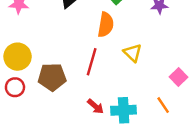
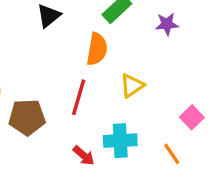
yellow triangle: (133, 53) -> (132, 86), turned 42
cyan cross: (124, 110) -> (120, 141), moved

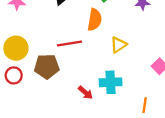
red line: (79, 97) -> (69, 44), moved, turned 65
orange line: (172, 154) -> (145, 105), moved, turned 42

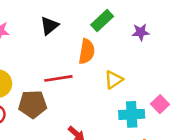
cyan cross: (111, 82) -> (132, 114), moved

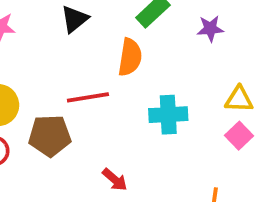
yellow triangle: (114, 80) -> (239, 99), moved, turned 36
cyan cross: (132, 114) -> (168, 115), moved

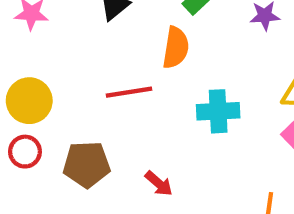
brown pentagon: (50, 136) -> (87, 164), moved

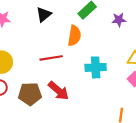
red arrow: (159, 183) -> (59, 91), moved, size x1.5

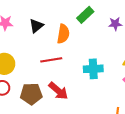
black triangle: (44, 14) -> (36, 26), moved
orange semicircle: (74, 36) -> (63, 34), moved

